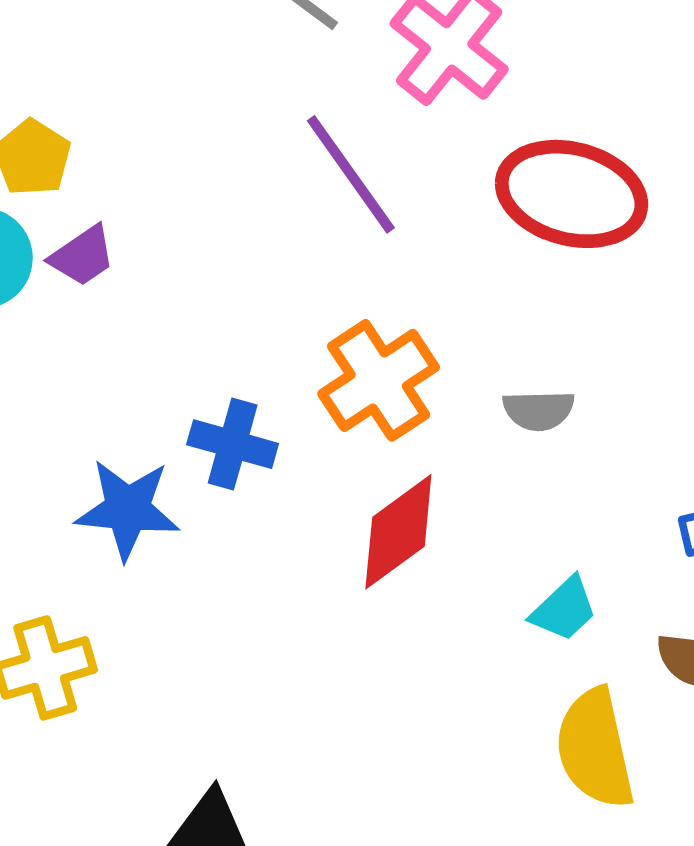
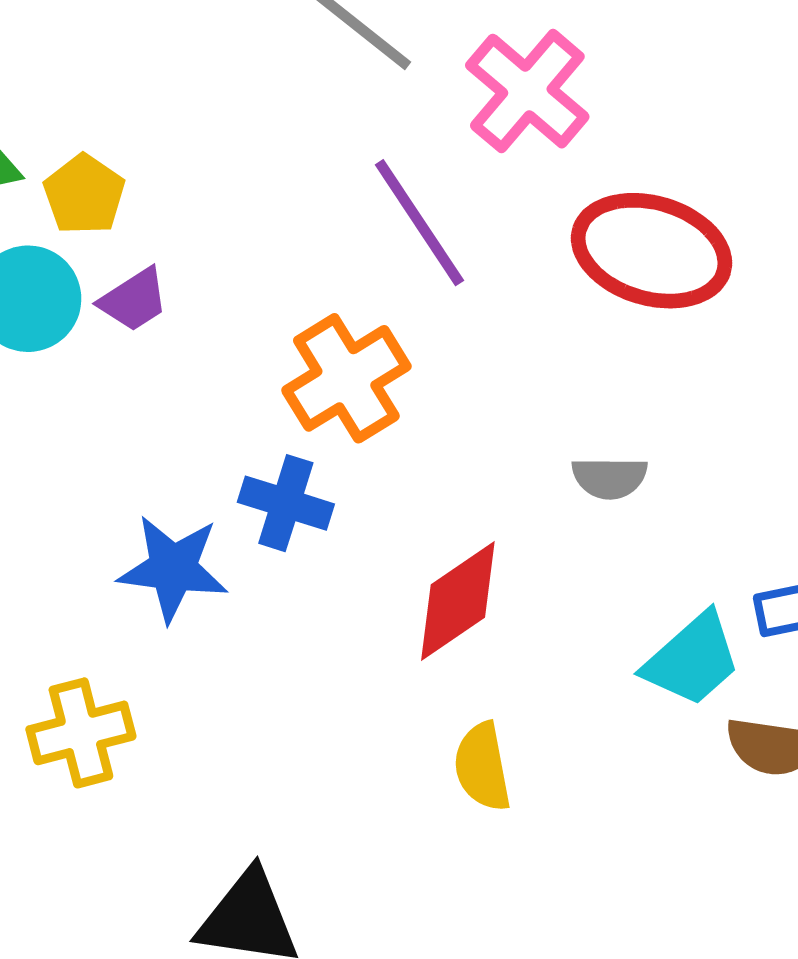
orange cross: (379, 380) -> (346, 378), moved
cyan trapezoid: (564, 609) -> (692, 660), moved, size x1.4
yellow semicircle: (595, 749) -> (482, 767), moved, size x0.7

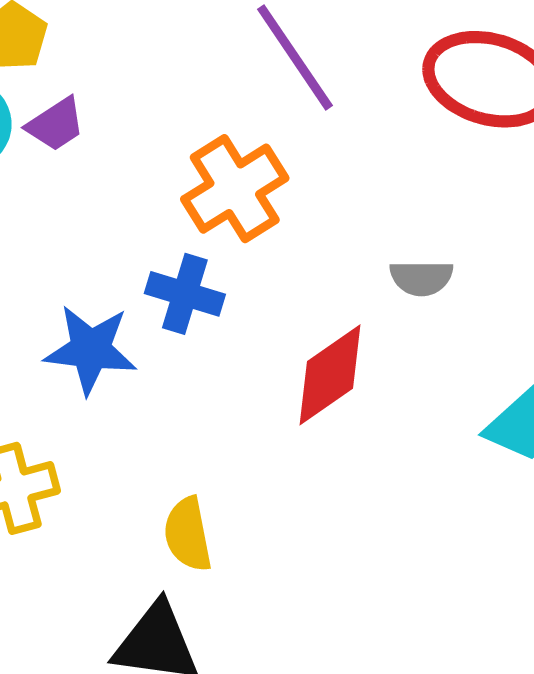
gray semicircle: (610, 478) -> (421, 278), moved
yellow semicircle: (482, 767) -> (188, 534), moved

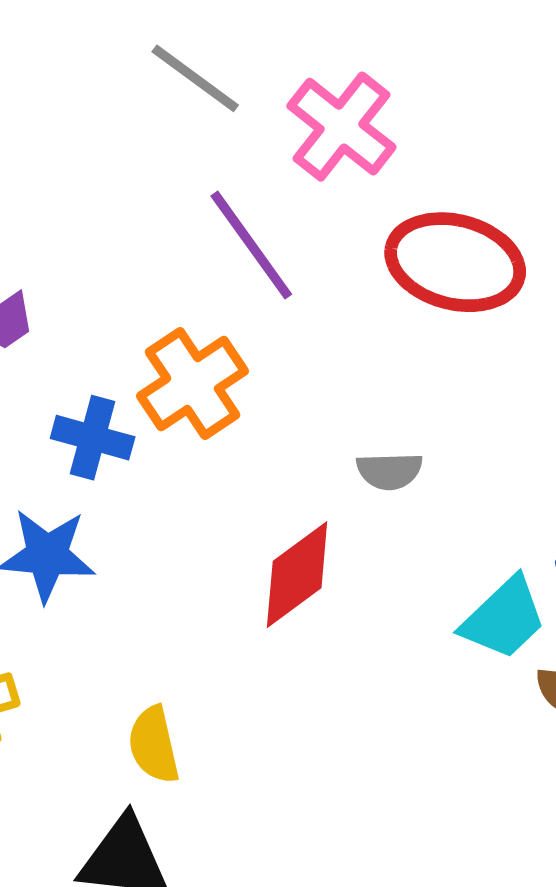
blue cross: (185, 294) -> (93, 438), moved

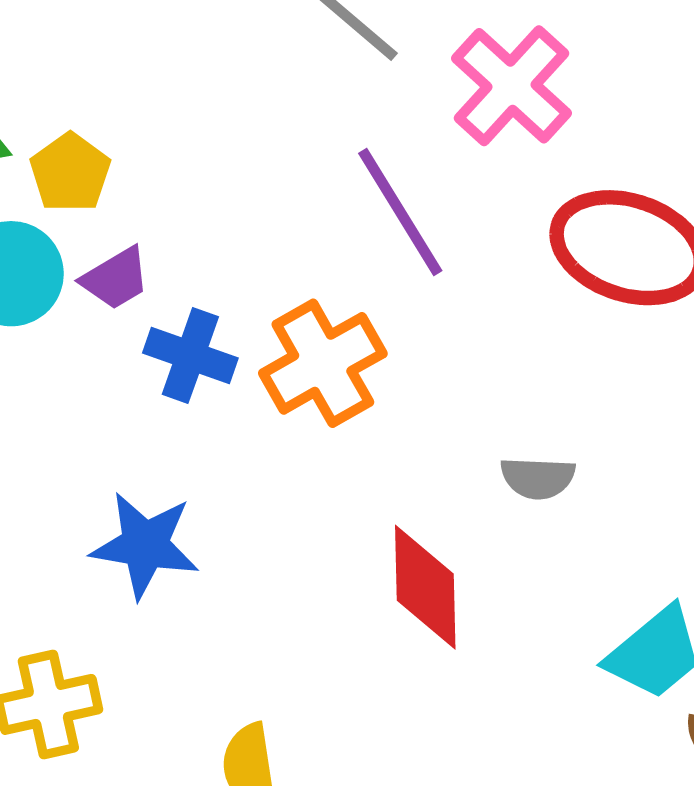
blue cross: (93, 438) -> (190, 355), moved
red diamond: (297, 575) -> (425, 587), turned -59

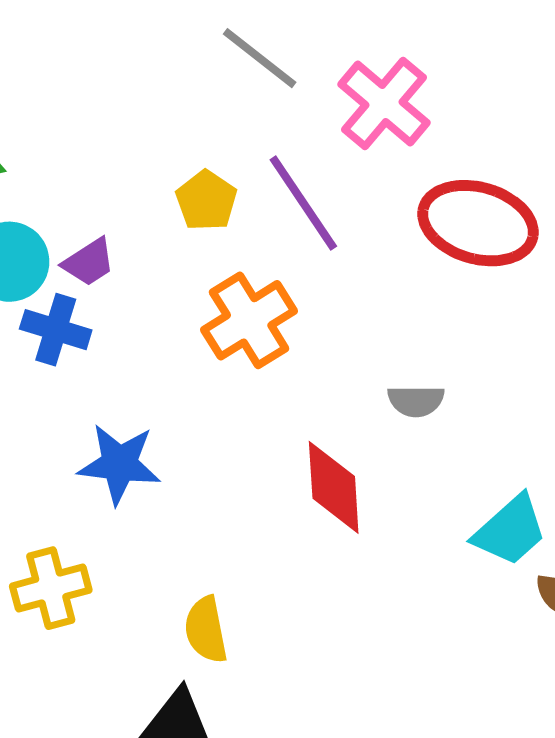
yellow pentagon: (70, 173) -> (206, 201), moved
blue cross: (190, 355) -> (56, 330), moved

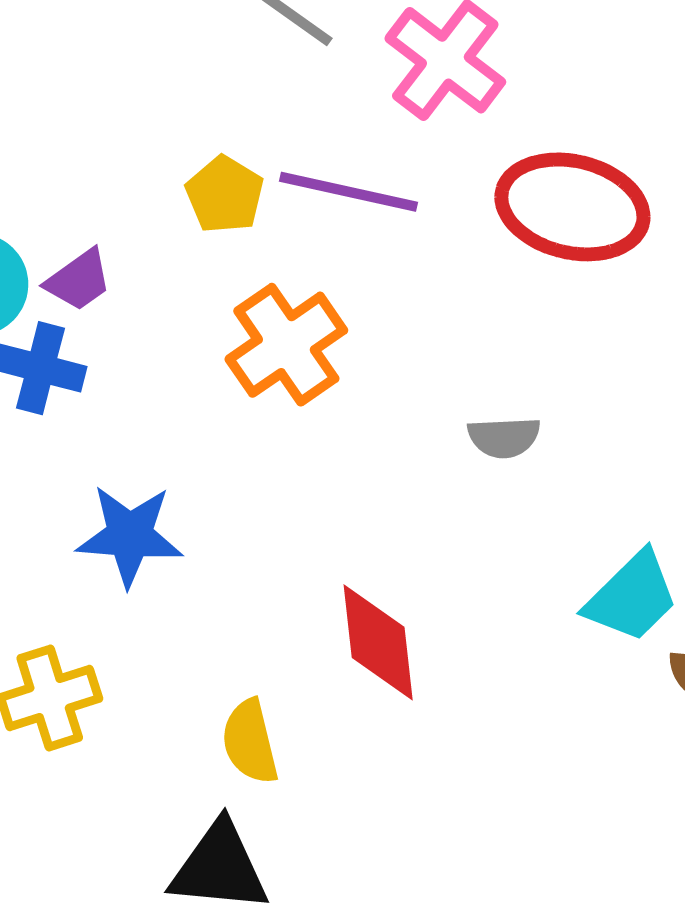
purple line: (303, 203) -> (349, 192), turned -41
red diamond: (334, 487) -> (378, 642), moved

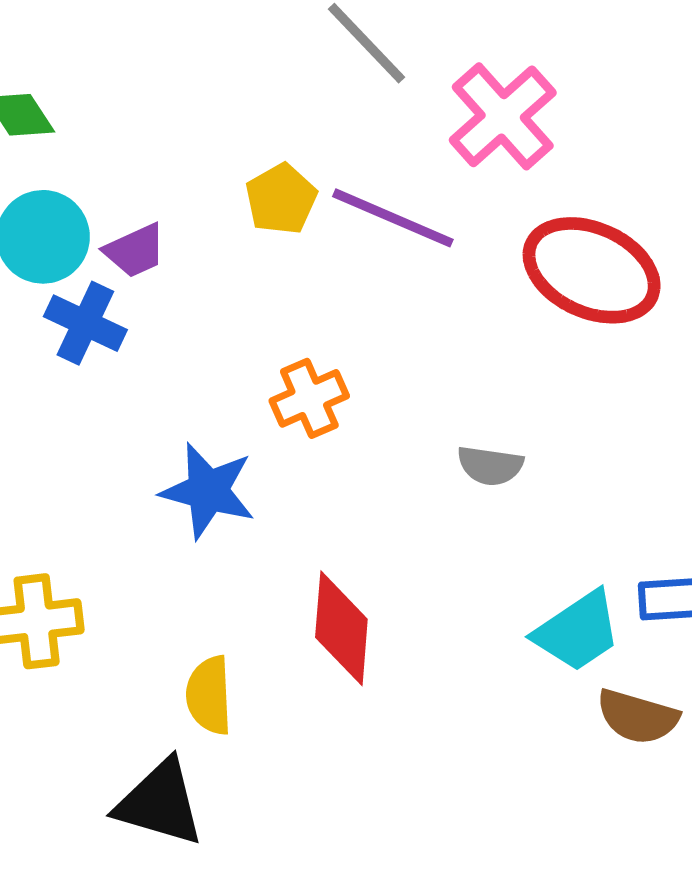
orange cross: (286, 345) -> (309, 398), moved, size x0.7
blue star: (130, 536) -> (208, 491), moved

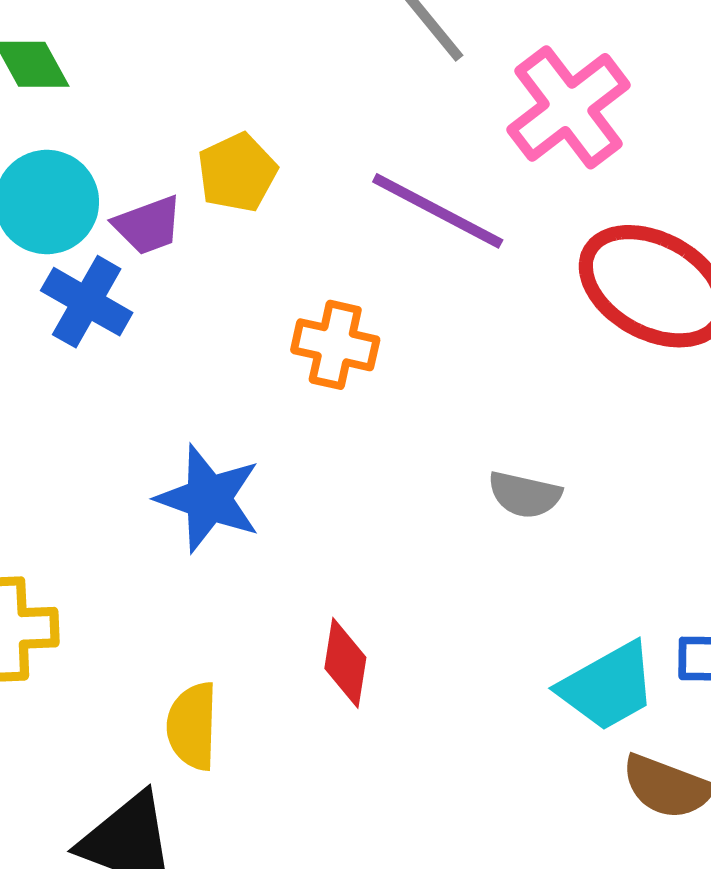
yellow pentagon: (281, 199) -> (237, 173), moved
orange cross: (309, 398) -> (335, 345), moved, turned 32
red diamond: (341, 628) -> (345, 663), size x0.7

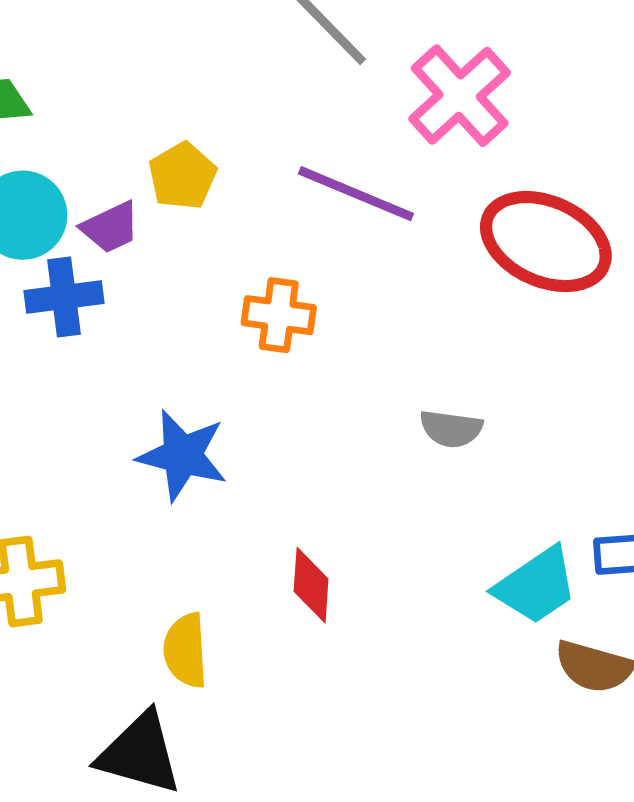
blue cross: (87, 302) -> (64, 297), turned -32

